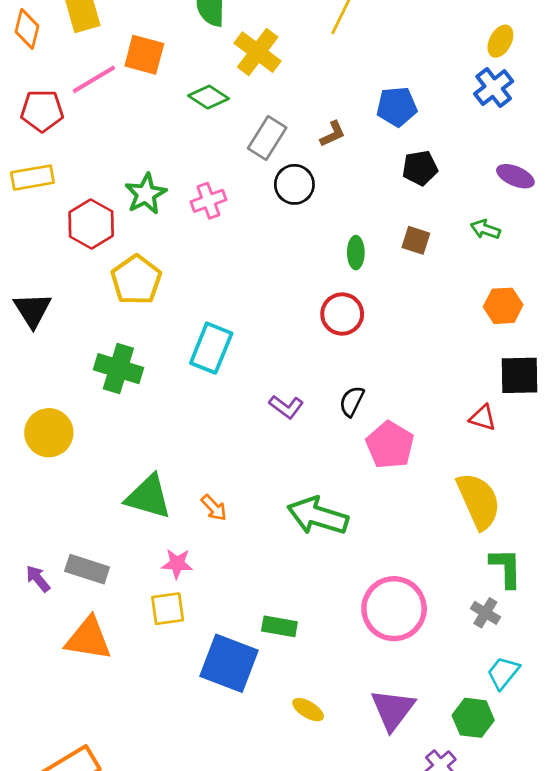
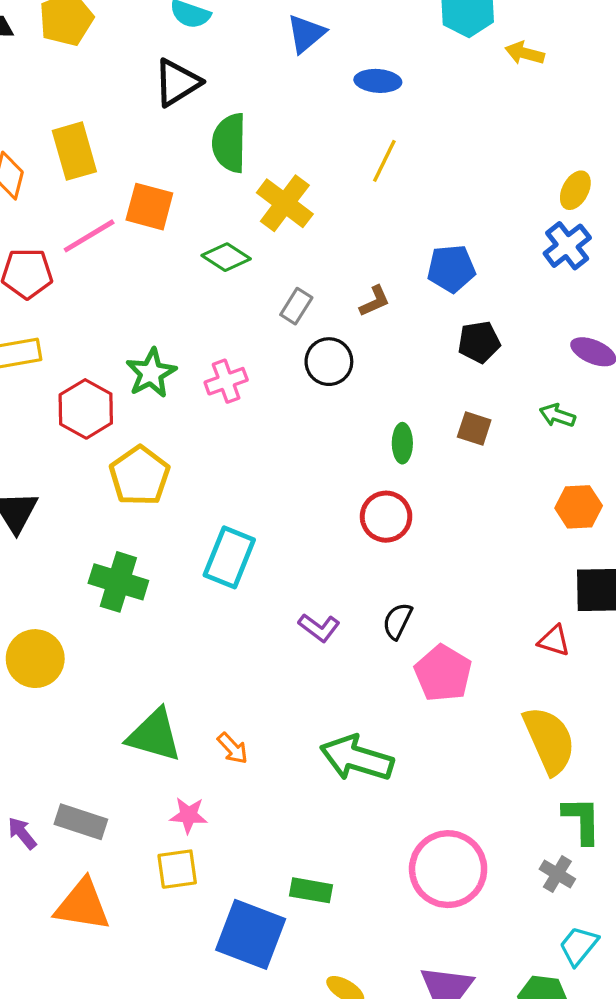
gray rectangle: (267, 138) -> (296, 306), size x0.7

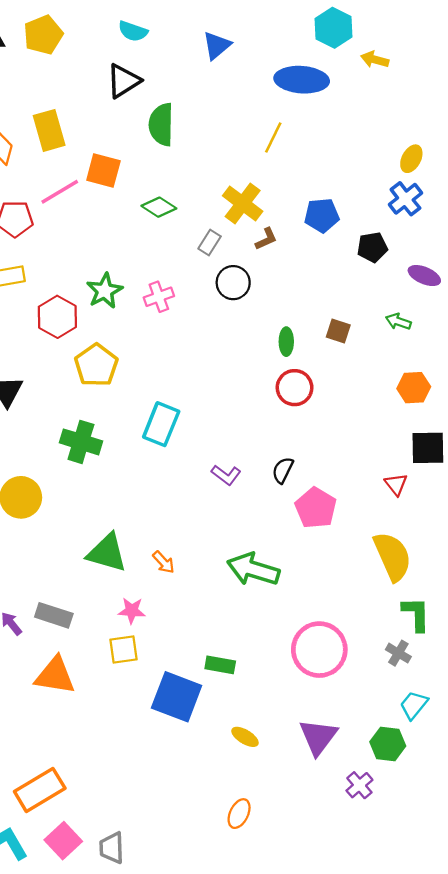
blue ellipse: (378, 81) -> (302, 80), moved, size x1.6
yellow cross: (285, 203) -> (243, 204), moved
black pentagon: (479, 342) -> (372, 247), moved
red circle: (386, 517) -> (295, 388), moved
red triangle: (554, 641) -> (396, 484), turned 35

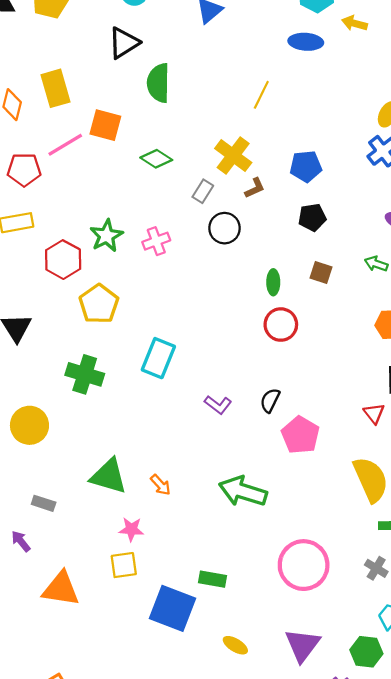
blue ellipse: (302, 80) -> (306, 42), moved, size x0.7
black pentagon: (372, 247) -> (312, 217), moved
gray rectangle: (54, 615) -> (44, 503), moved, size x0.7

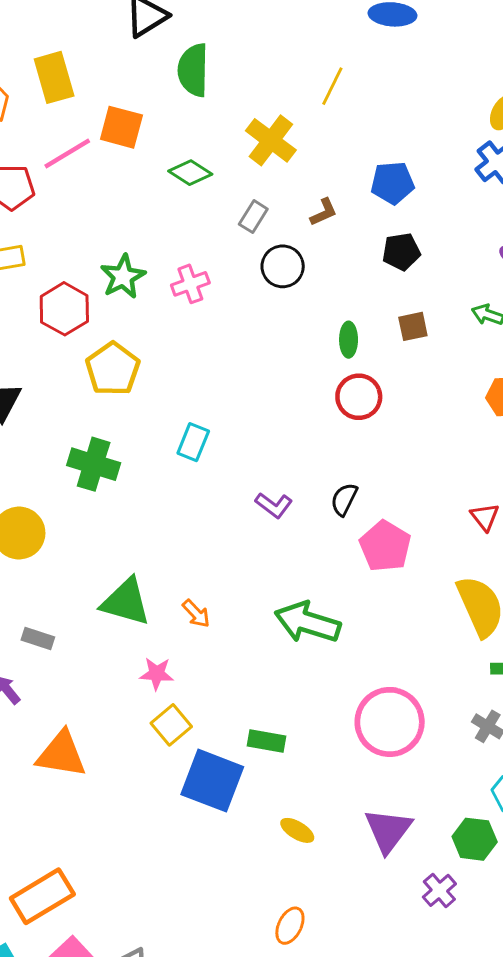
yellow cross: (233, 156) -> (271, 140), moved
brown square: (321, 273) -> (413, 326), turned -30
cyan rectangle: (158, 358) -> (193, 442), size x0.7
yellow square: (124, 565) -> (171, 725), moved, turned -32

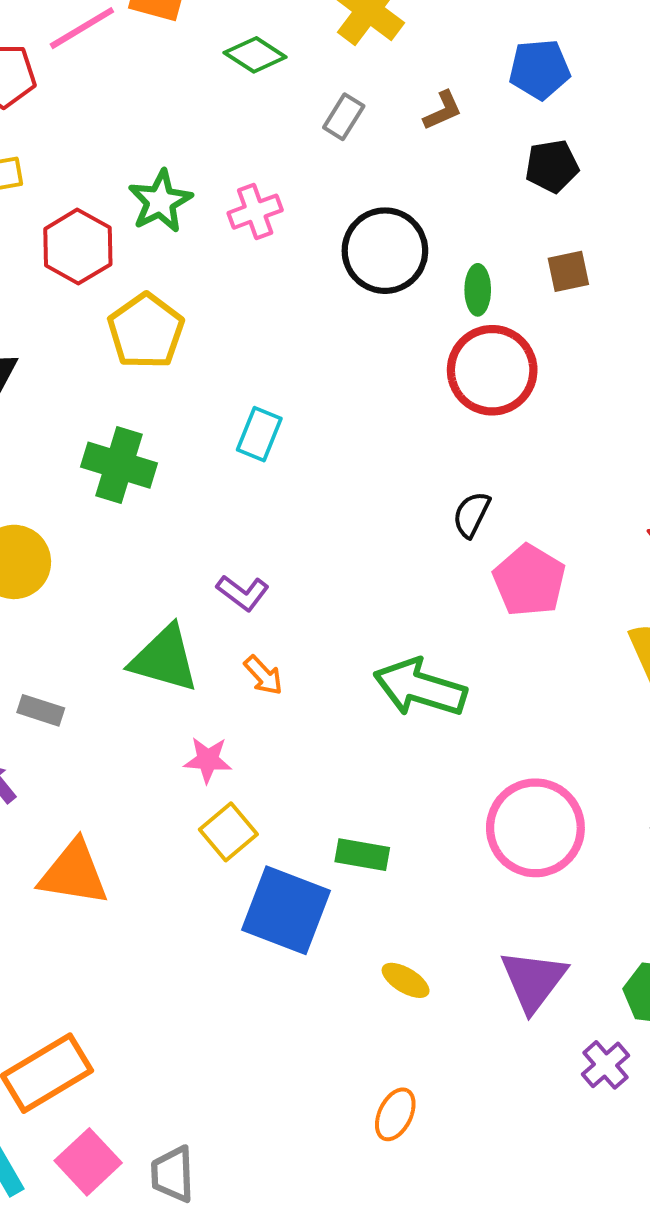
black circle: (283, 266) -> (385, 251), moved, size x1.4
red circle: (359, 397) -> (492, 370), size x1.4
purple L-shape: (274, 505) -> (243, 593), moved

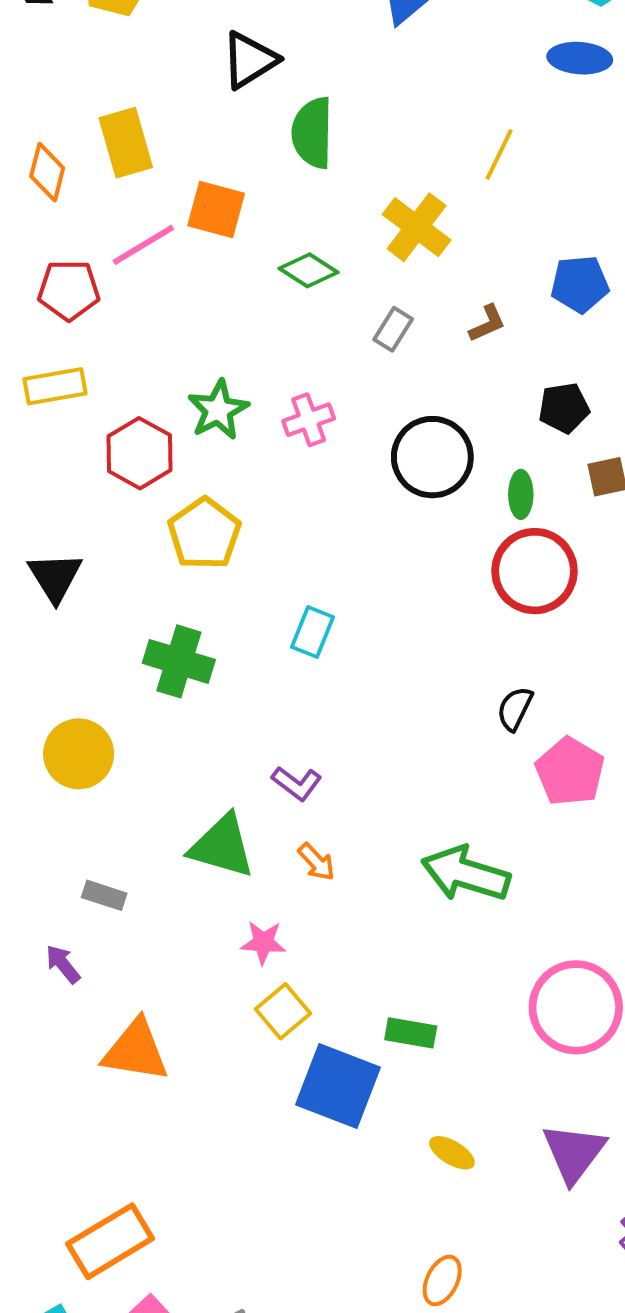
black pentagon: (552, 166) -> (564, 408), moved

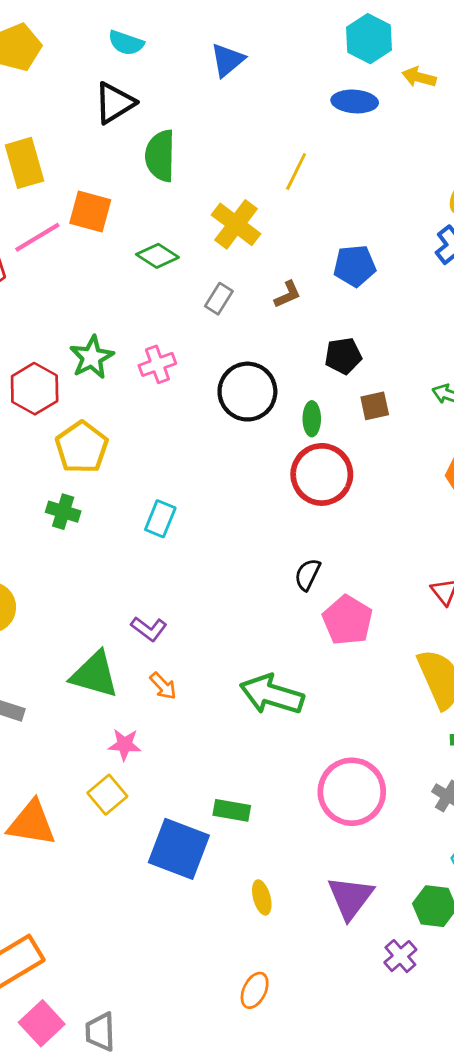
green cross: (179, 661) -> (63, 512), moved, size x0.7
yellow square: (283, 1011) -> (107, 795), moved
yellow ellipse: (452, 1153) -> (262, 897), turned 44

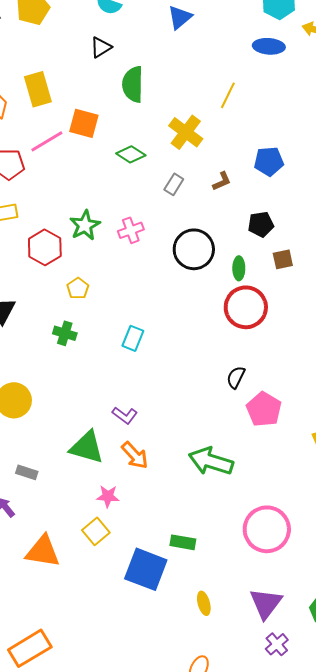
black triangle: (115, 103) -> (101, 47), size x0.7
yellow pentagon: (82, 447) -> (78, 288), size x0.6
orange arrow: (163, 686) -> (135, 455), size x1.4
purple cross: (400, 956) -> (277, 644), moved

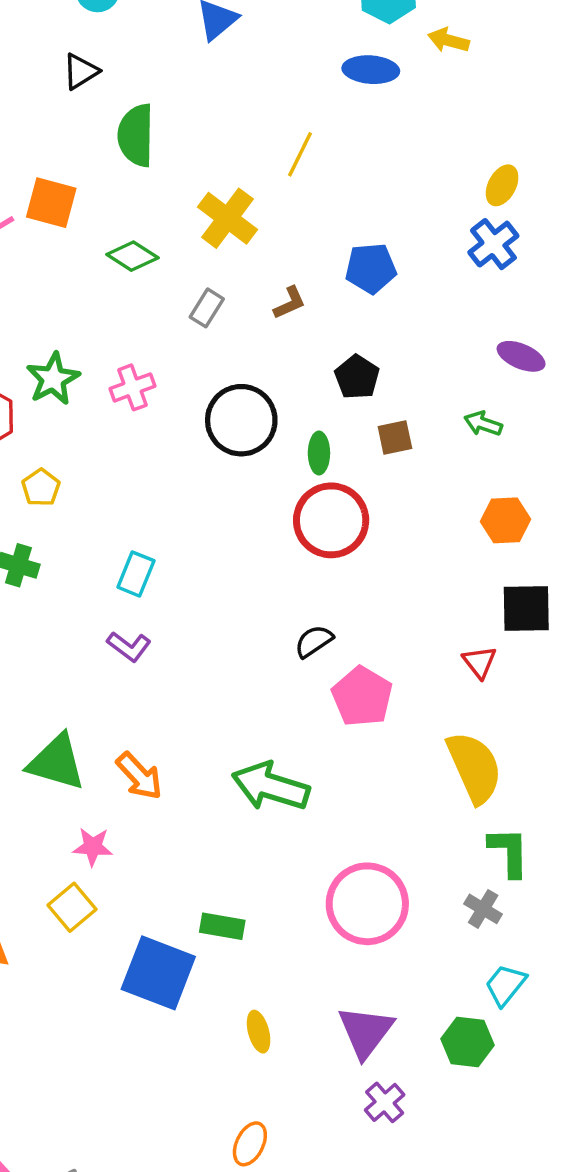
black pentagon: (261, 224) -> (357, 377), turned -30
black semicircle: (236, 377) -> (314, 641), turned 30
purple L-shape: (125, 415) -> (129, 646), moved

